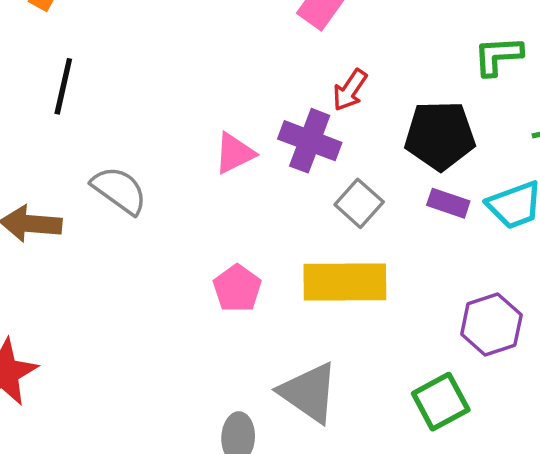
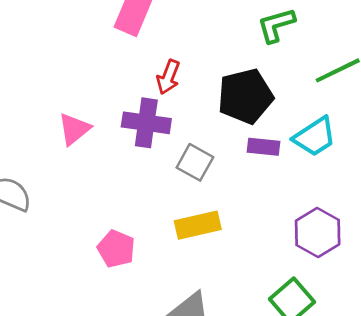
pink triangle: (235, 153) -> (74, 129), moved
yellow rectangle: (345, 282) -> (198, 225), size x0.7

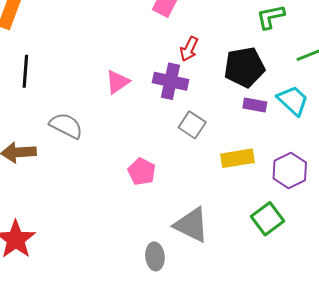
cyan trapezoid: (315, 137) -> (293, 100), turned -108
gray square: (195, 162) -> (192, 125), moved
yellow rectangle: (198, 225) -> (238, 158), moved

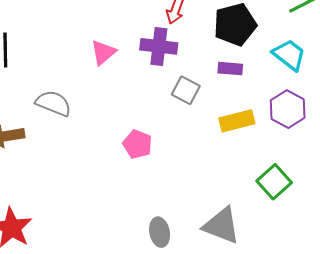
purple rectangle: (255, 105) -> (230, 69), moved
purple hexagon: (290, 171) -> (288, 109), moved
gray triangle: (191, 225) -> (221, 225), moved

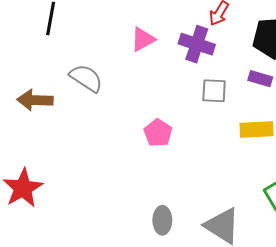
gray square: (186, 90) -> (214, 91), turned -36

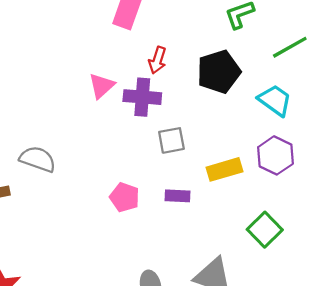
pink triangle: (143, 39) -> (102, 86), moved
purple rectangle: (260, 79) -> (177, 196), moved

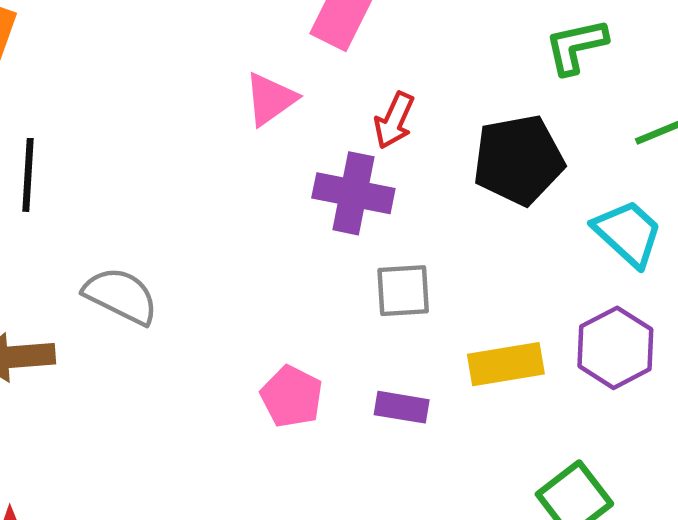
pink triangle: (102, 86) -> (270, 99), moved

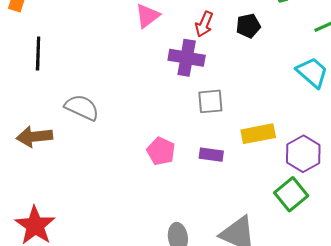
black pentagon: (518, 160) -> (248, 26), moved, size x0.6
purple hexagon: (615, 348) -> (303, 154), moved

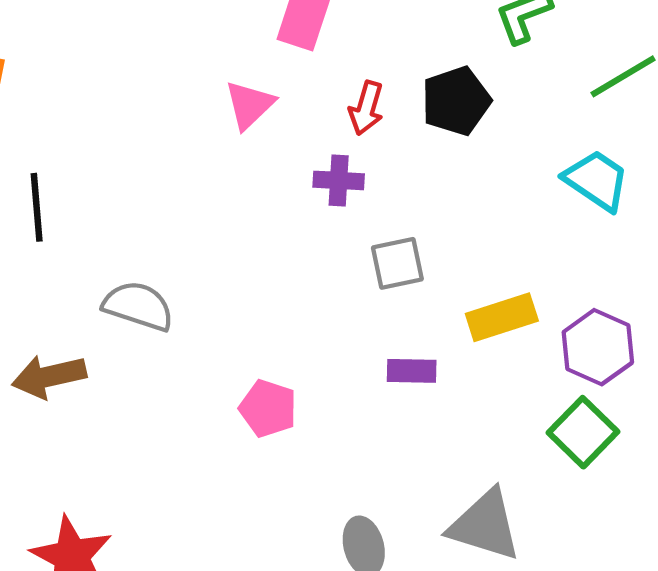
black pentagon: (248, 26) -> (456, 101), size x1.4
purple cross: (187, 58) -> (339, 180), size x0.7
pink pentagon: (161, 151) -> (268, 408), moved

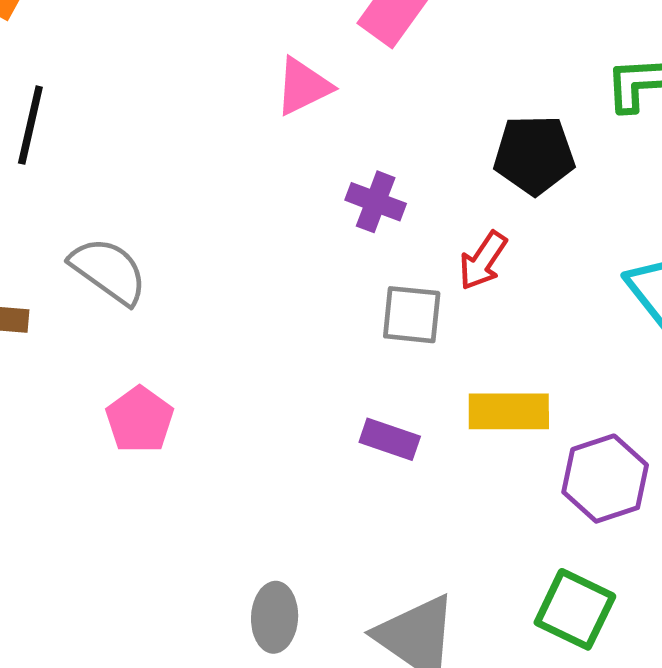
red arrow: (366, 108) -> (483, 261), moved
pink pentagon: (268, 408) -> (140, 420), moved
green square: (583, 432) -> (575, 609), moved, turned -36

